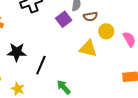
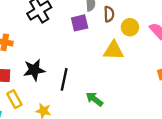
brown semicircle: (90, 17) -> (109, 14), turned -72
purple square: (64, 19) -> (80, 23), turned 35

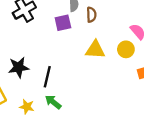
yellow circle: (130, 27) -> (126, 49), moved
green arrow: (94, 99) -> (53, 102), moved

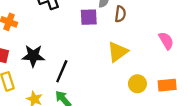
yellow circle: (126, 49) -> (137, 84), moved
yellow triangle: (95, 50) -> (118, 52), turned -50

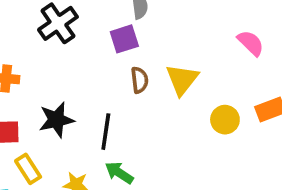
brown semicircle: (120, 14) -> (140, 80), moved

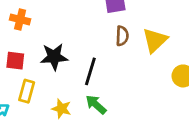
yellow rectangle: (28, 169) -> (27, 91), turned 40

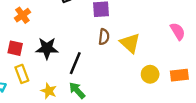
orange cross: (20, 19) -> (22, 15), turned 35
yellow triangle: (155, 40) -> (130, 43), turned -40
yellow rectangle: (27, 91) -> (22, 74), turned -42

